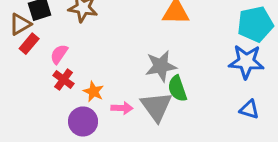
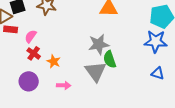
red rectangle: (29, 44) -> (11, 29), turned 56
pink arrow: (122, 108) -> (64, 85), moved
purple circle: (83, 121) -> (29, 81), moved

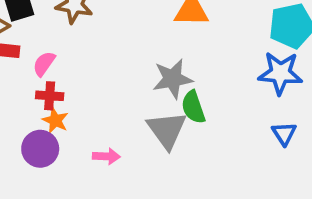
red cross: (34, 53) -> (50, 96), turned -32
orange star: (54, 61) -> (55, 120), moved
blue triangle: (158, 73) -> (284, 134), turned 40

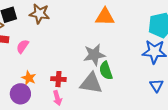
red cross: (50, 96) -> (58, 79), moved
gray triangle: (167, 130) -> (91, 83), turned -45
pink arrow: (106, 156) -> (57, 98), turned 72

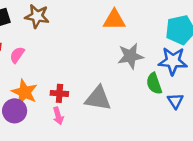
gray star: (94, 55) -> (130, 56), moved
green semicircle: (106, 71) -> (154, 83), moved
orange star: (29, 78) -> (25, 92), size x1.5

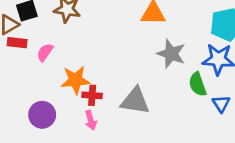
gray star: (130, 56) -> (171, 54), turned 30
orange star: (25, 92) -> (75, 80), moved, turned -30

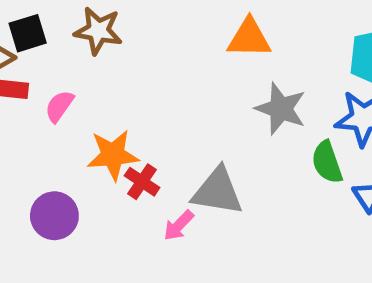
red cross: (92, 95) -> (142, 182), turned 30
pink arrow: (91, 120) -> (179, 225), moved, turned 60

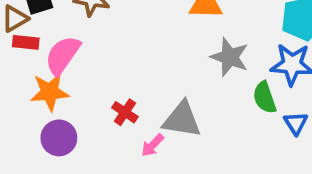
pink semicircle: (59, 106) -> (63, 55), size x1.6
orange star: (113, 155) -> (50, 92), moved

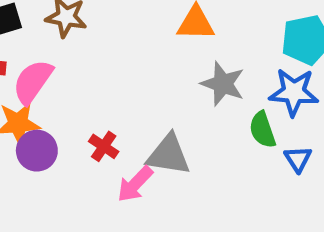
purple circle: (59, 138) -> (37, 151), moved
pink arrow: (153, 145) -> (135, 184), size x1.4

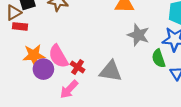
pink semicircle: (33, 82) -> (58, 56), moved, turned -65
pink arrow: (135, 184) -> (69, 89), moved

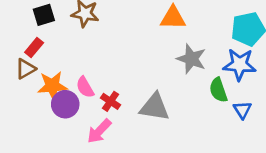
brown triangle: (14, 13) -> (26, 69), moved
red rectangle: (20, 26) -> (34, 47), turned -56
pink semicircle: (58, 56) -> (85, 87), size x0.7

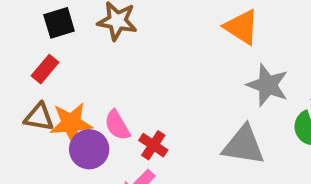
orange triangle: (173, 18) -> (241, 27), turned 32
brown triangle: (26, 69) -> (39, 117), moved, turned 40
gray triangle: (155, 107) -> (244, 145), moved

